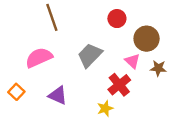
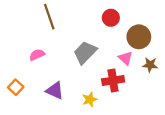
pink semicircle: (39, 58) -> (37, 55), size x0.6
red cross: (119, 85) -> (113, 80), turned 30
yellow star: (105, 108) -> (90, 99), moved

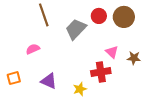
brown circle: (139, 37) -> (124, 17), moved
gray trapezoid: (85, 52) -> (76, 29), moved
orange square: (16, 87) -> (14, 78), turned 32

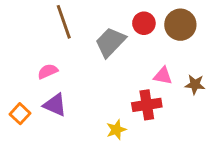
pink triangle: (112, 52) -> (163, 76), turned -32
orange square: (14, 78) -> (20, 114), turned -32
purple triangle: (49, 81) -> (55, 105), moved

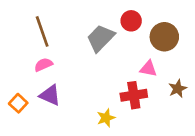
brown line: (64, 22) -> (42, 31), moved
brown circle: (180, 25) -> (164, 37), moved
brown star: (195, 84) -> (178, 89), moved, turned -30

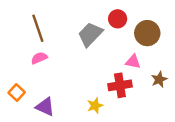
purple triangle: (50, 95) -> (45, 107), moved

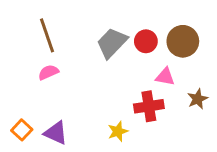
red circle: (118, 19) -> (146, 41), moved
orange square: (17, 92) -> (22, 130), moved

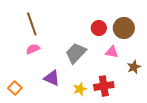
gray trapezoid: (112, 43) -> (76, 53), moved
red cross: (149, 106) -> (104, 86), moved
purple triangle: (56, 133) -> (52, 78), moved

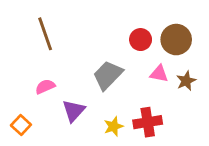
pink semicircle: (33, 49) -> (45, 87), moved
brown star: (134, 67) -> (186, 81), moved
purple triangle: (52, 78) -> (74, 111), turned 48

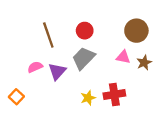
brown line: (45, 34) -> (48, 35), moved
red circle: (141, 40) -> (85, 31), moved
purple triangle: (74, 111) -> (57, 71), moved

